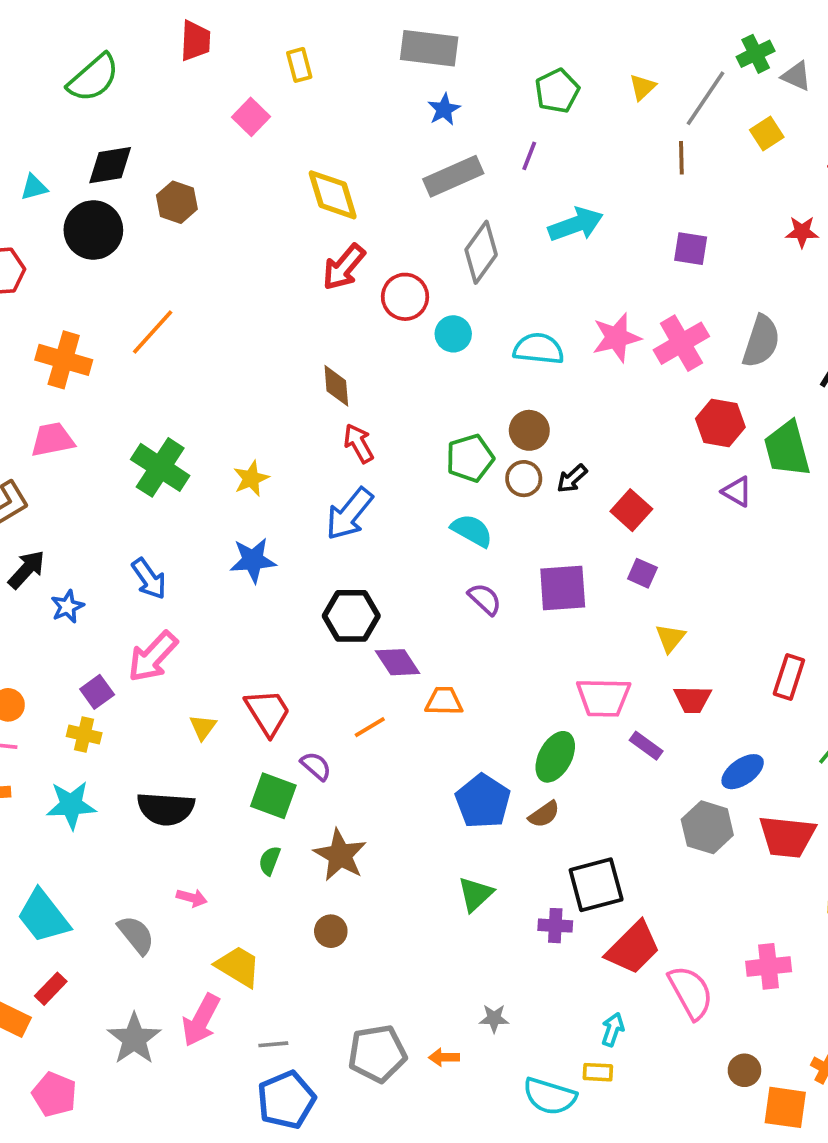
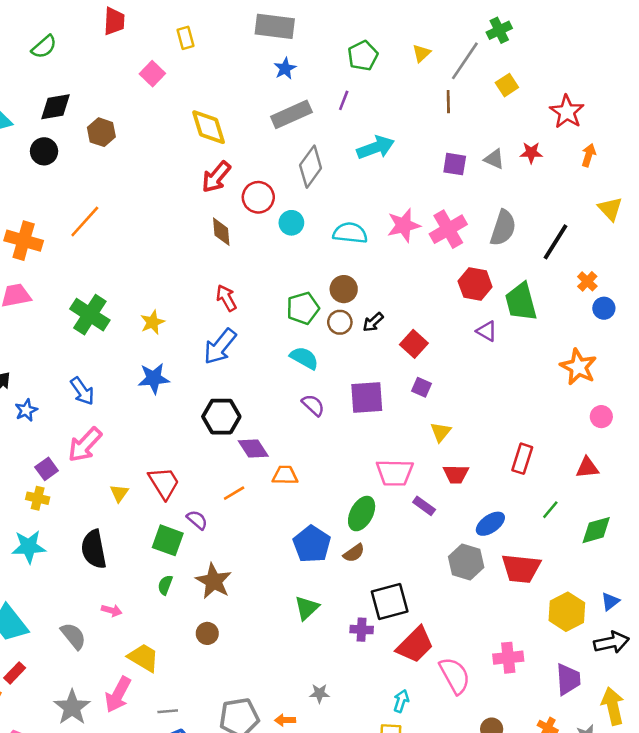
gray triangle: (796, 76) -> (494, 159), moved
green semicircle: (93, 78) -> (44, 47), size x0.7
black circle: (93, 230) -> (44, 151), size x0.7
brown diamond: (336, 386) -> (221, 232), moved
black semicircle: (166, 809) -> (94, 549), turned 75

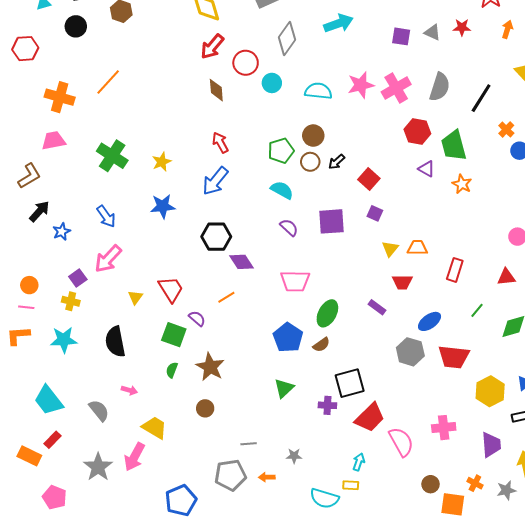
orange star: (578, 367) -> (462, 184), moved, size x0.7
pink trapezoid: (395, 473) -> (295, 281), moved
orange trapezoid: (285, 475) -> (417, 248), moved
gray line: (168, 711) -> (249, 444), moved

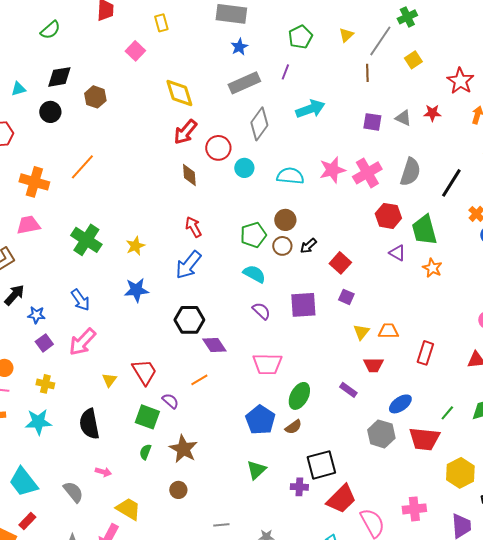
blue star: (62, 232) -> (36, 315), turned 30
purple square: (78, 278) -> (44, 343), moved
green line: (477, 310) -> (447, 413), moved

